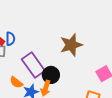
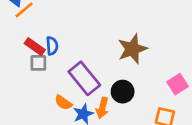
black circle: (51, 75) -> (123, 92), moved

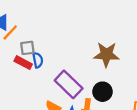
brown star: (132, 49) -> (106, 54), turned 30
gray square: (38, 63) -> (27, 48), moved

